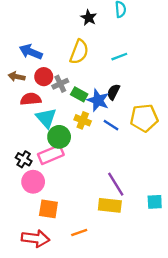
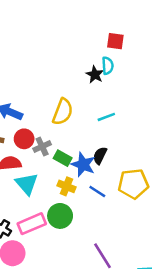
black star: (89, 18) -> (95, 75), moved
green circle: (59, 137) -> (60, 216), moved

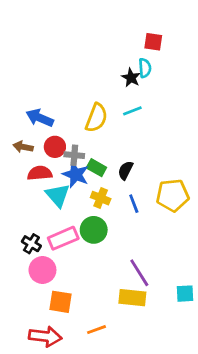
cyan line: (106, 117) -> (132, 111), moved
gray cross: (42, 147) -> (74, 155), turned 30
black semicircle: (100, 156) -> (126, 170), moved
blue star: (83, 165) -> (76, 175), moved
blue line: (97, 192) -> (134, 204), turned 36

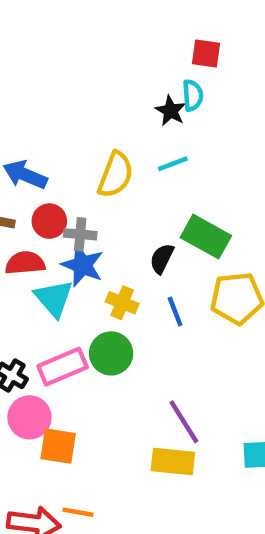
green rectangle: (96, 168) -> (206, 237), moved, size x1.5
orange square: (60, 302) -> (58, 446), moved
orange line: (96, 330) -> (78, 512), moved, turned 30

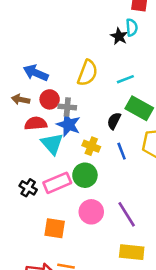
cyan line: (173, 164) -> (125, 79), moved
pink circle: (29, 417) -> (91, 212), moved
yellow rectangle: (173, 461) -> (132, 252), moved

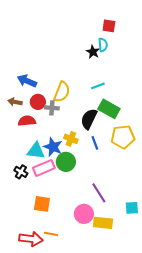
yellow semicircle: (87, 73) -> (62, 92), moved
black semicircle: (114, 121) -> (89, 119), size x1.5
blue star: (69, 125) -> (53, 147), moved
cyan triangle: (52, 144) -> (36, 151), moved, turned -42
pink circle: (91, 212) -> (84, 214), moved

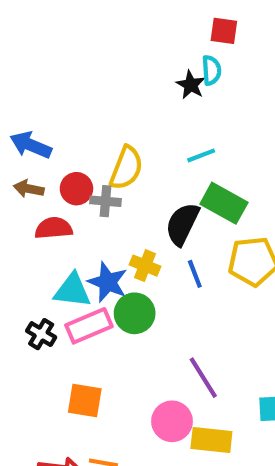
blue arrow: (27, 81) -> (31, 145), moved

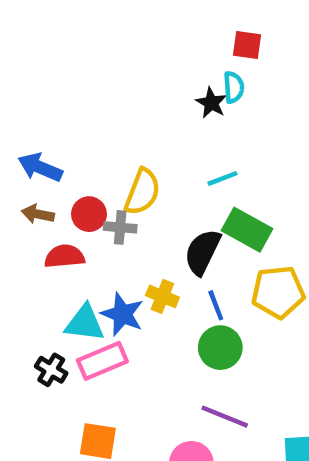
green circle: (135, 313) -> (220, 348), moved
purple line: (203, 378) -> (225, 417), turned -36

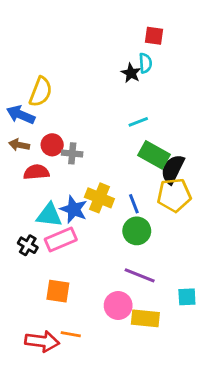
yellow semicircle: (142, 192) -> (41, 92), moved
black semicircle: (202, 252) -> (173, 169), moved
yellow cross: (162, 296) -> (99, 198), size x1.4

